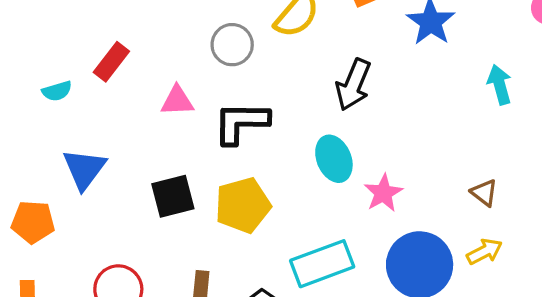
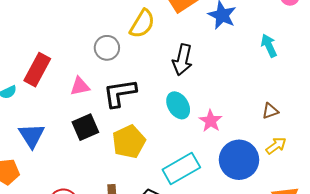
red rectangle: (111, 62) -> (37, 70), size x1.4
brown triangle: (484, 193) -> (270, 111), turned -48
black square: (173, 196) -> (85, 127), moved

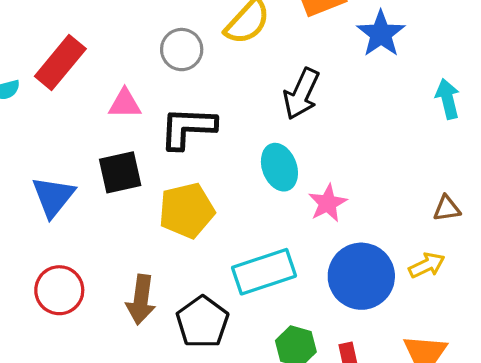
brown triangle: (270, 111) -> (447, 208), moved
blue triangle: (32, 136) -> (53, 197), moved

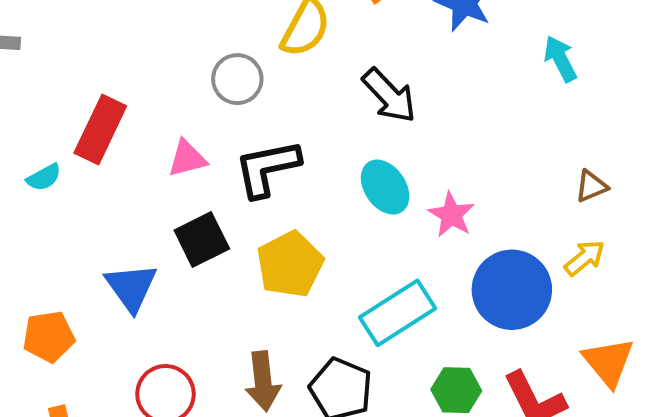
black arrow: (301, 94) -> (389, 95), turned -54

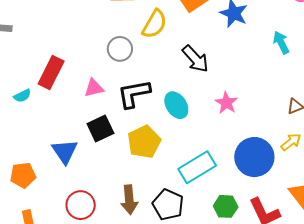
cyan ellipse: (385, 187) -> (176, 105), moved
pink star: (451, 215) -> (226, 103), moved

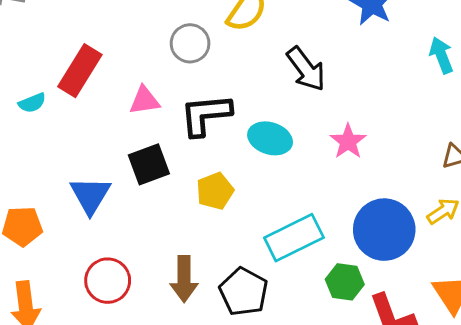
cyan ellipse: (176, 105) -> (270, 138), turned -44
yellow pentagon: (144, 142) -> (215, 191), size x0.7
green hexagon: (226, 206) -> (345, 282), moved

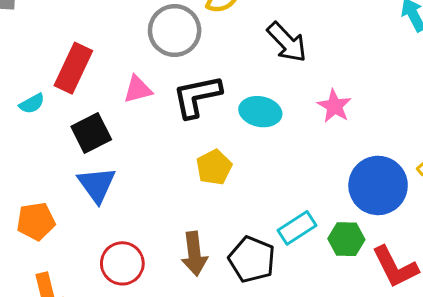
gray circle: (190, 43) -> (175, 30), size x1.4
black square: (149, 164) -> (91, 133), moved
cyan rectangle: (294, 238) -> (297, 228), moved, size x0.7

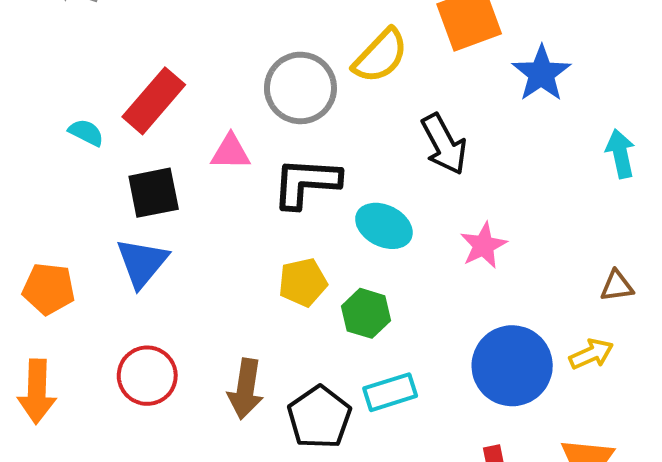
cyan semicircle: (32, 104) -> (86, 133), turned -140
green hexagon: (346, 239) -> (366, 313), moved

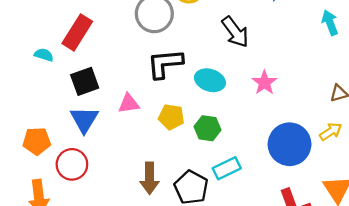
pink triangle: (231, 152) -> (129, 103), moved
yellow pentagon: (303, 282) -> (171, 117), turned 30
red circle: (147, 376) -> (72, 164), moved

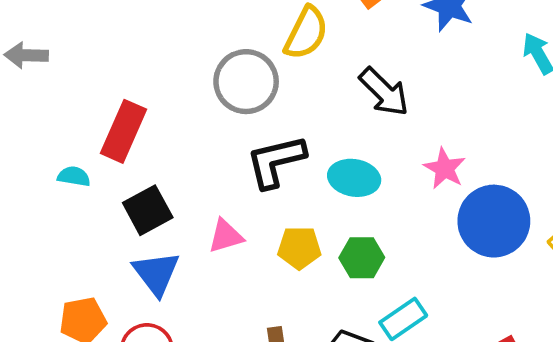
blue circle: (290, 144) -> (494, 221), moved

